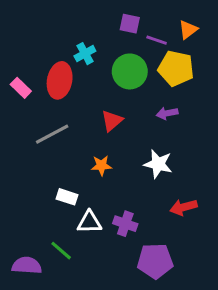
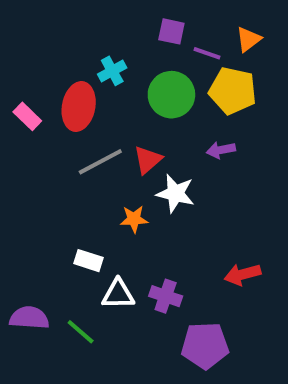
gray line: (52, 134) -> (100, 162), moved
white star: (158, 164) -> (175, 193), moved
purple semicircle: (27, 265) -> (29, 318), moved

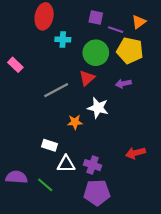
cyan cross: (112, 71) -> (63, 40), turned 32
red ellipse: (79, 106) -> (44, 16), moved
red triangle: (148, 160) -> (87, 78), moved
purple pentagon: (205, 345) -> (97, 193), moved

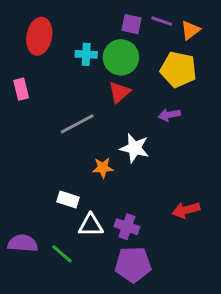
red ellipse: (44, 16) -> (39, 36), moved
purple line: (116, 30) -> (162, 21), moved
green circle: (96, 53) -> (121, 57), moved
pink rectangle: (15, 65) -> (21, 89), turned 32
red triangle: (87, 78) -> (119, 92), moved

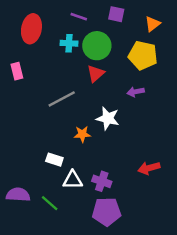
purple line: (162, 21) -> (79, 17), moved
purple square: (132, 24) -> (116, 14), moved

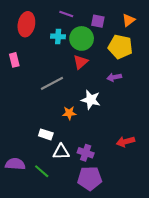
purple square: (116, 14) -> (98, 21), moved

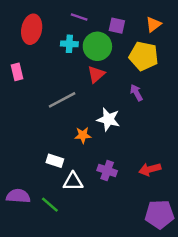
purple arrow: (114, 77) -> (136, 93), turned 72
purple cross: (86, 153) -> (107, 171), moved
purple pentagon: (90, 178) -> (160, 214), moved

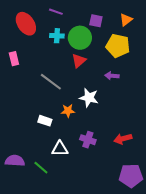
purple line: (79, 17) -> (56, 12), moved
red ellipse: (32, 29) -> (26, 24), turned -45
purple arrow: (136, 93) -> (112, 76), turned -56
gray line: (62, 100) -> (51, 82), turned 65
white rectangle: (55, 161) -> (45, 121), moved

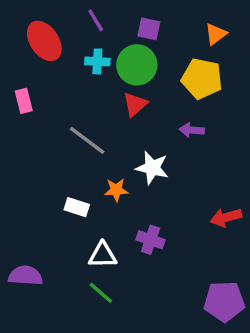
purple line: (56, 12) -> (96, 20), turned 40
purple square: (96, 21) -> (149, 29), moved
red arrow: (123, 139) -> (226, 217), moved
green line: (41, 168) -> (101, 293), moved

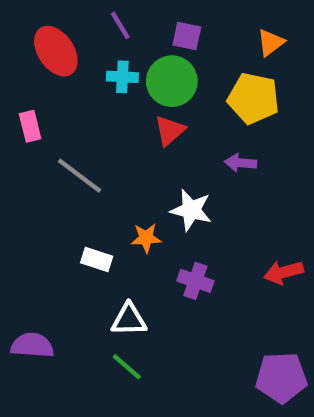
gray line: (87, 140) -> (79, 176), moved
purple cross: (151, 240) -> (195, 281), moved

